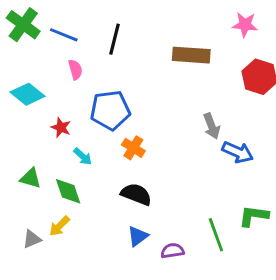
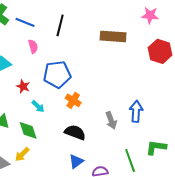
gray arrow: (212, 126) -> (111, 120), moved
blue arrow: (238, 152) -> (136, 111), moved, turned -110

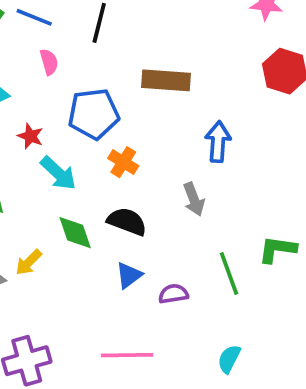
brown rectangle: (113, 36) -> (166, 80), moved
cyan arrow: (38, 106) -> (58, 173), size x1.5
blue arrow: (136, 111) -> (218, 142), moved
green diamond: (28, 130) -> (75, 233), moved

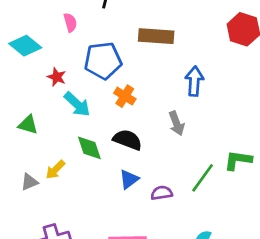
green line: (229, 273) -> (203, 178), turned 56

